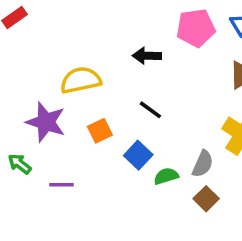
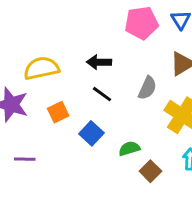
black arrow: (147, 56) -> (99, 62), moved
gray semicircle: (203, 164) -> (147, 88), moved
green semicircle: (166, 176) -> (129, 149), moved

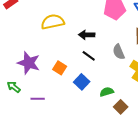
yellow semicircle: (41, 68) -> (53, 22), moved
gray semicircle: (147, 88) -> (119, 52), turned 133
orange square: (58, 112) -> (60, 68), turned -32

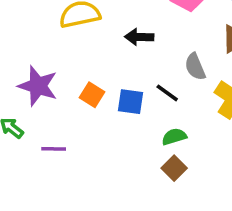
black line: (89, 56) -> (167, 93), moved
blue square: (82, 82) -> (130, 102), moved, turned -35
brown square: (121, 107) -> (174, 168), moved

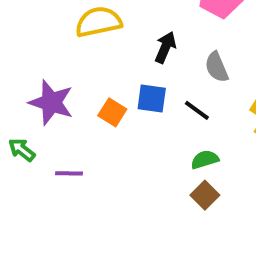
black arrow: (139, 37) -> (165, 47), turned 112
gray semicircle: (195, 67) -> (217, 67), moved
blue square: (130, 102) -> (152, 99), moved

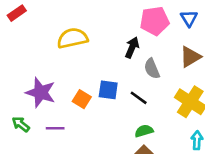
black arrow: (165, 47) -> (132, 47), moved
purple line: (69, 173) -> (55, 128), moved

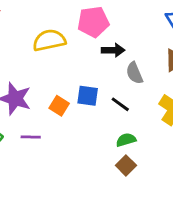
pink pentagon: (155, 21) -> (93, 22), moved
black arrow: (132, 47) -> (113, 50), turned 66

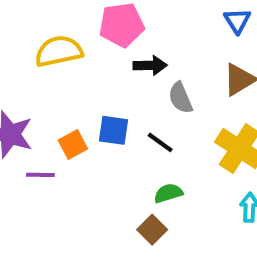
orange square: (59, 106) -> (73, 145), turned 30
purple line: (31, 137) -> (40, 175), moved
brown square: (126, 165) -> (152, 230), moved

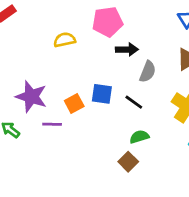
yellow semicircle: (59, 51) -> (65, 40), size x0.7
gray semicircle: (180, 98) -> (148, 72), turned -135

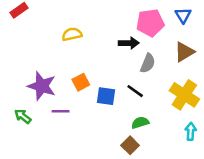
pink pentagon: (107, 22) -> (150, 23), moved
blue square: (102, 94) -> (106, 96), moved
orange square: (74, 104) -> (81, 82), moved

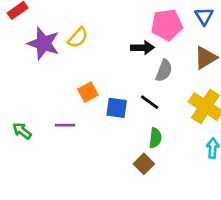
yellow semicircle: (72, 34) -> (78, 38), turned 144
purple star: (42, 86) -> (43, 43), moved
green semicircle: (140, 123) -> (155, 138), turned 114

